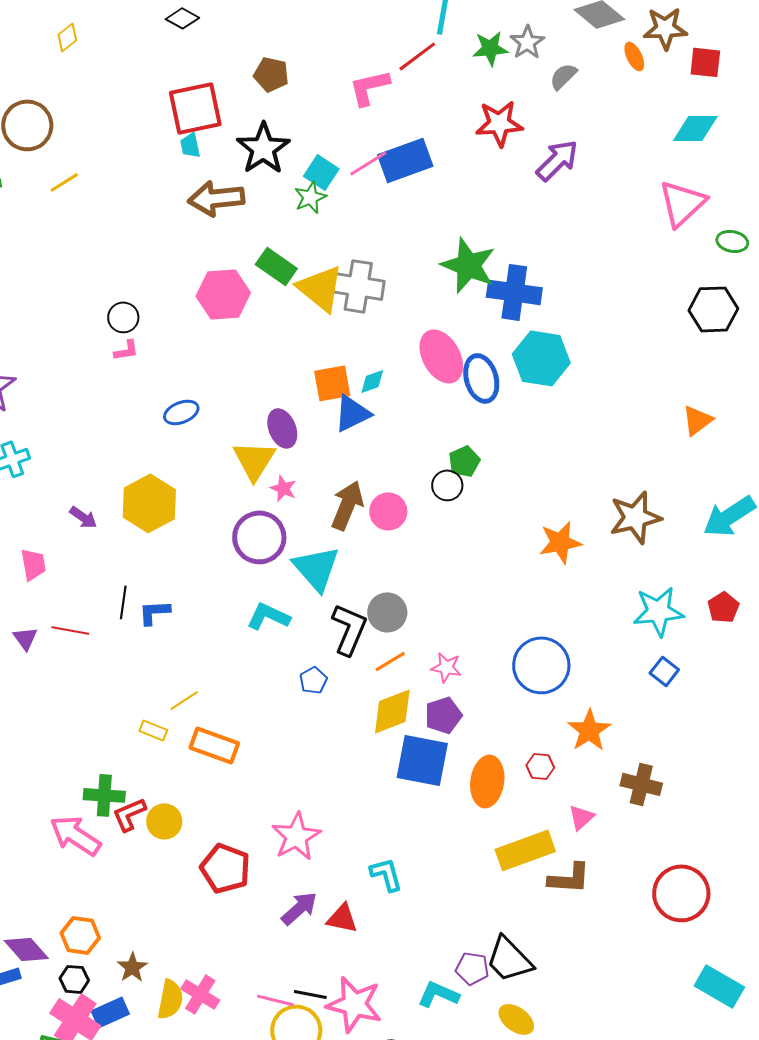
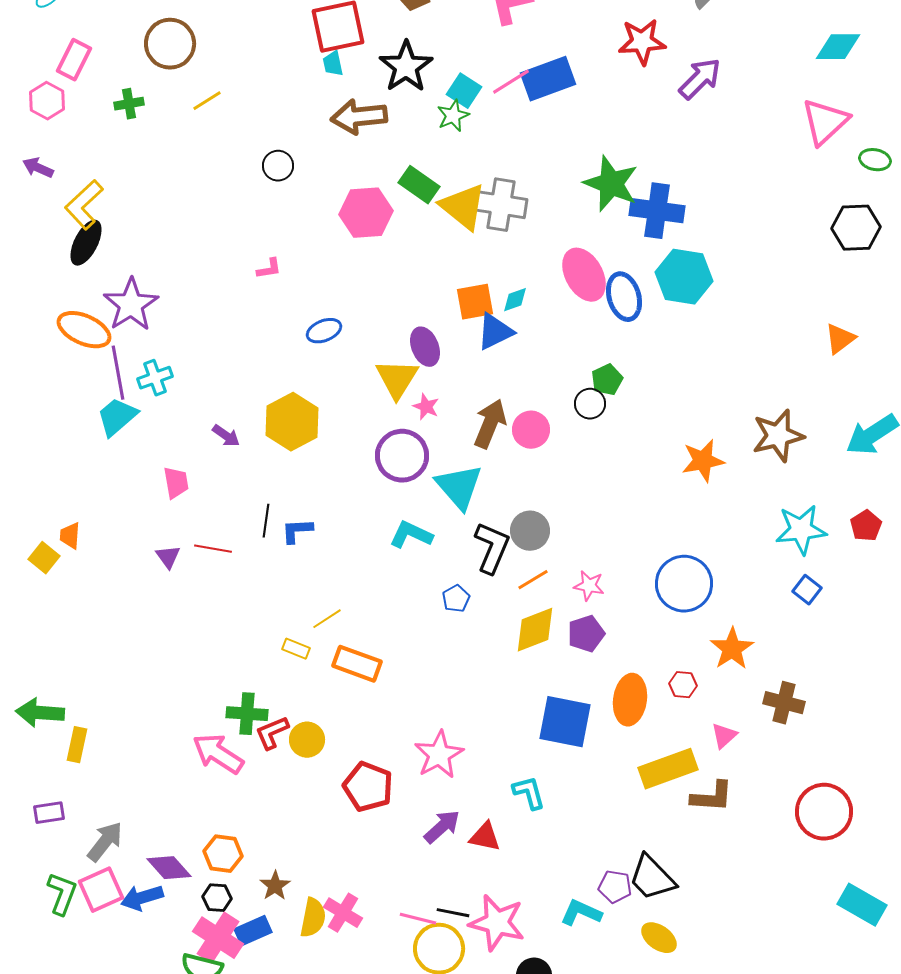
black circle: (123, 317) -> (278, 166), moved
blue square: (422, 760) -> (565, 722), moved

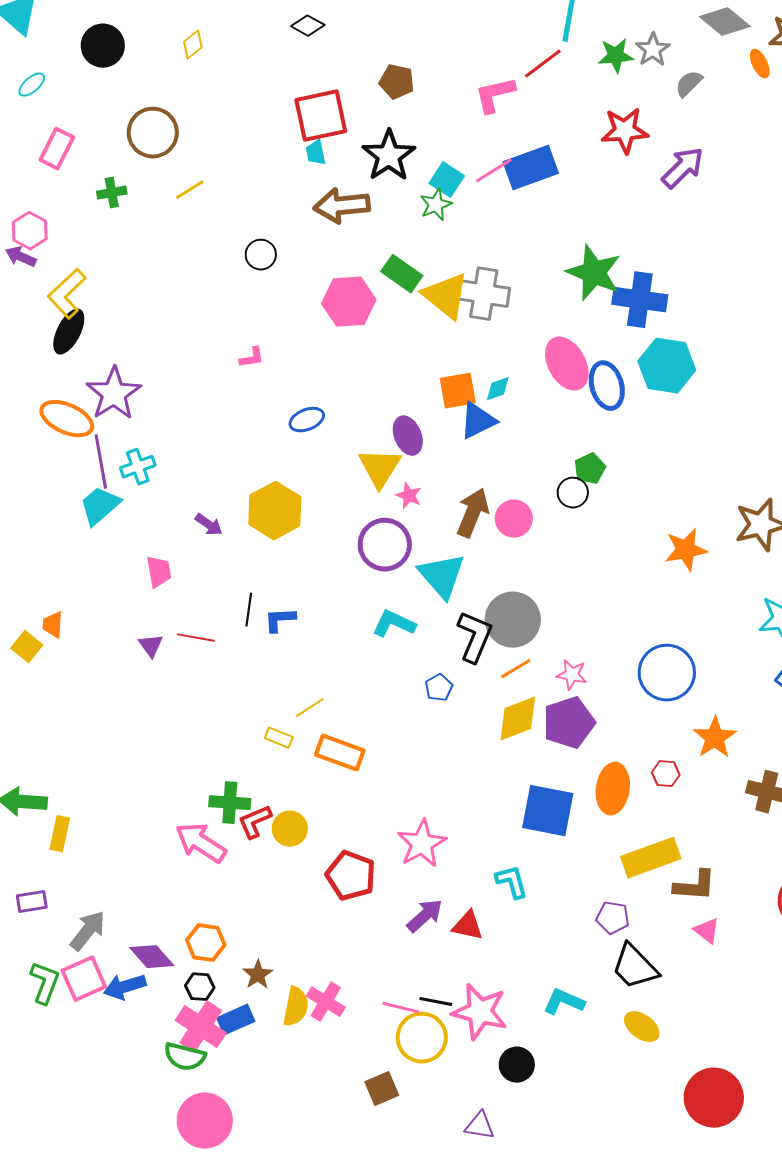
pink hexagon: (47, 101) -> (30, 231), moved
gray circle: (530, 531) -> (513, 620), size x1.4
purple pentagon: (586, 634) -> (569, 723), size x1.4
pink triangle: (724, 736) -> (707, 931), moved, turned -40
purple pentagon: (615, 887) -> (613, 918), moved

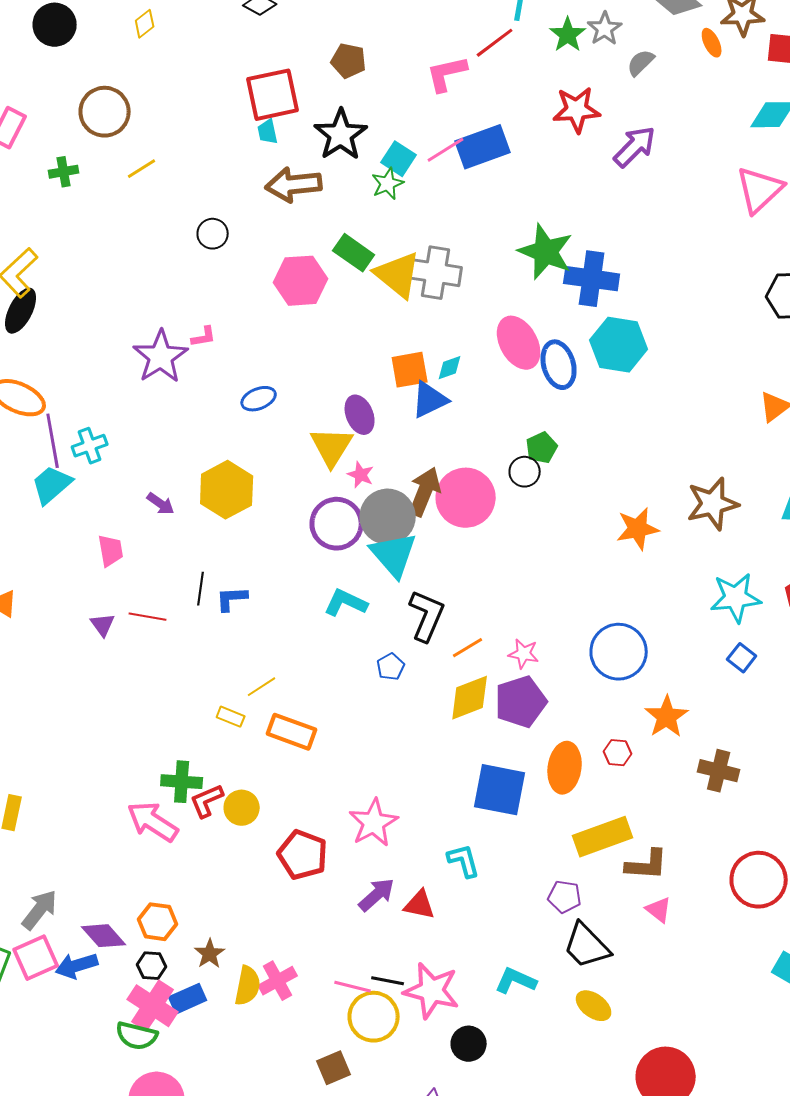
green star: (616, 56) -> (568, 35), turned -30
purple star: (114, 394) -> (161, 357), moved
pink circle: (514, 519) -> (466, 498), size x1.6
gray circle: (513, 620) -> (388, 517), moved
pink cross: (326, 1002) -> (278, 981), turned 30

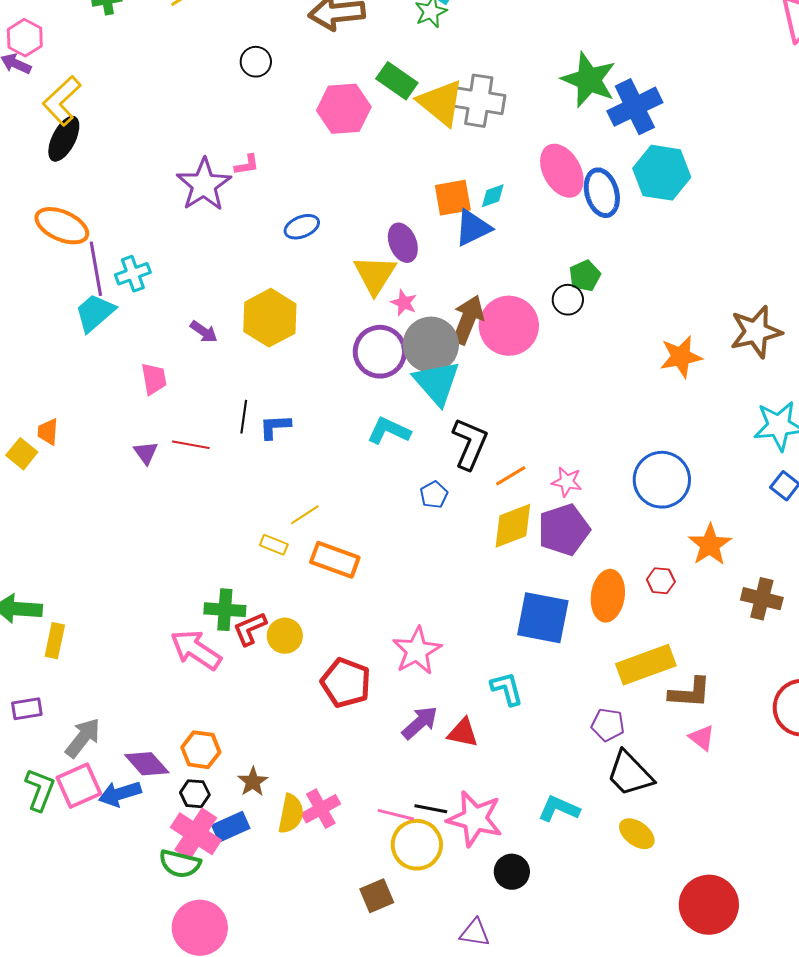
blue cross: (592, 279) -> (635, 107), turned -34

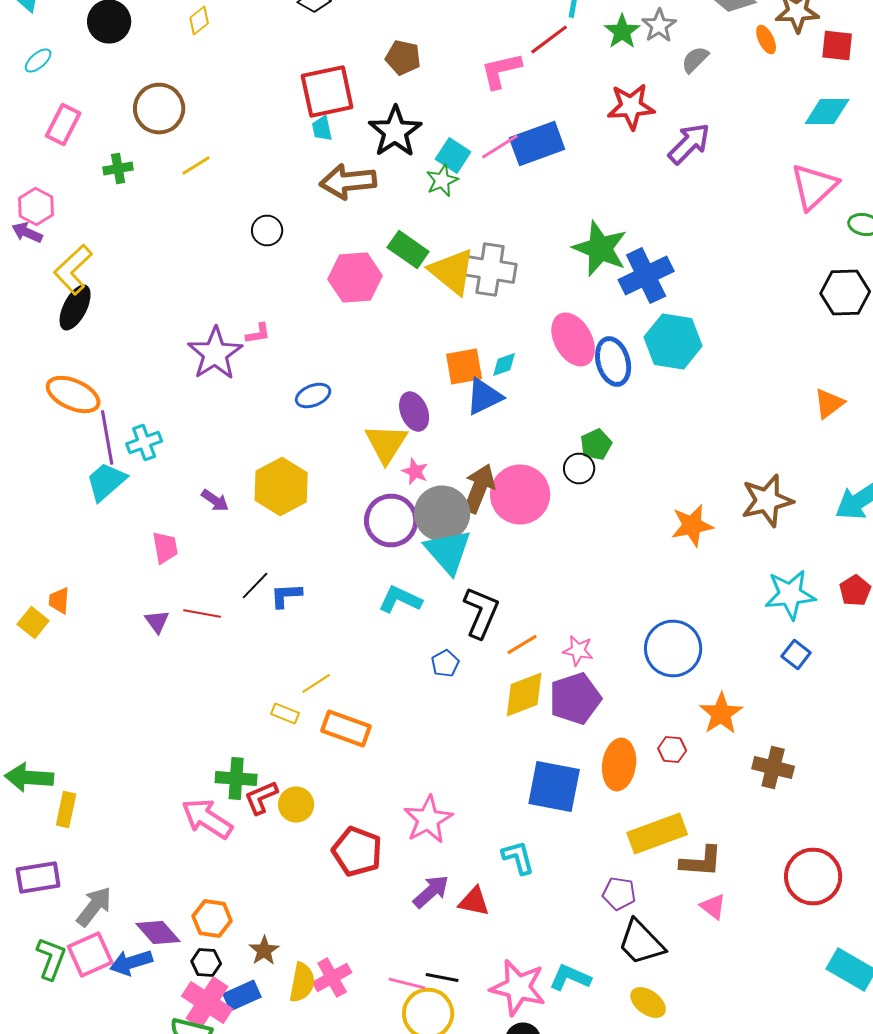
black line: (244, 417) -> (255, 586), turned 36
purple rectangle: (27, 709) -> (38, 878), size x1.4
pink star: (475, 819) -> (518, 988), moved

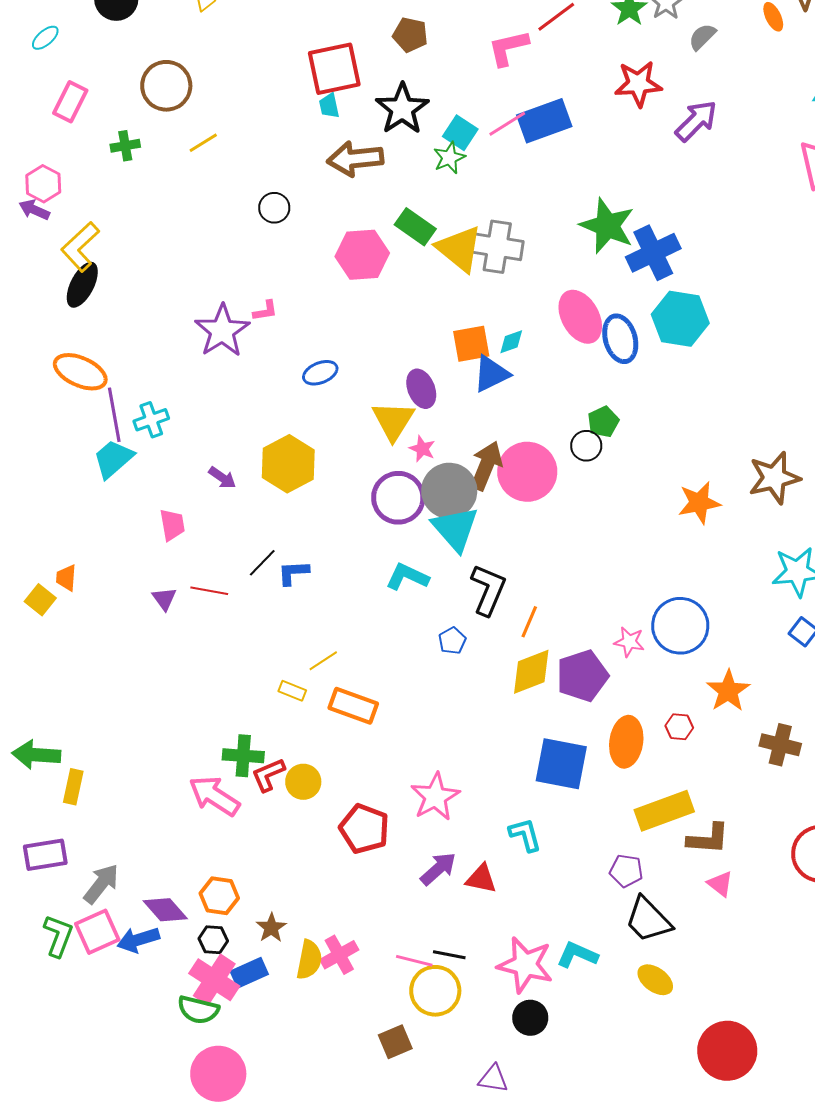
orange line: (522, 644) -> (529, 622), turned -36
pink star: (578, 650) -> (629, 642), moved

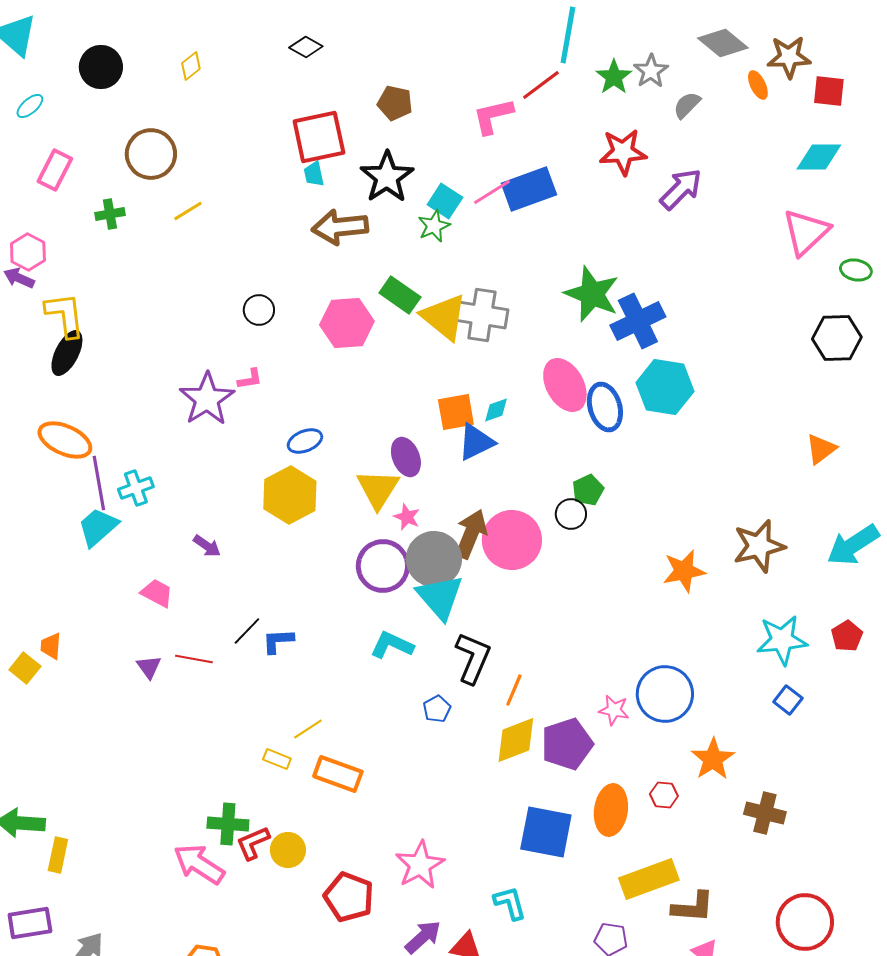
black circle: (274, 208) -> (259, 310), moved
yellow L-shape: (80, 247) -> (65, 315), turned 126
yellow hexagon: (288, 464) -> (290, 495), moved
pink trapezoid: (172, 525) -> (157, 593), turned -52

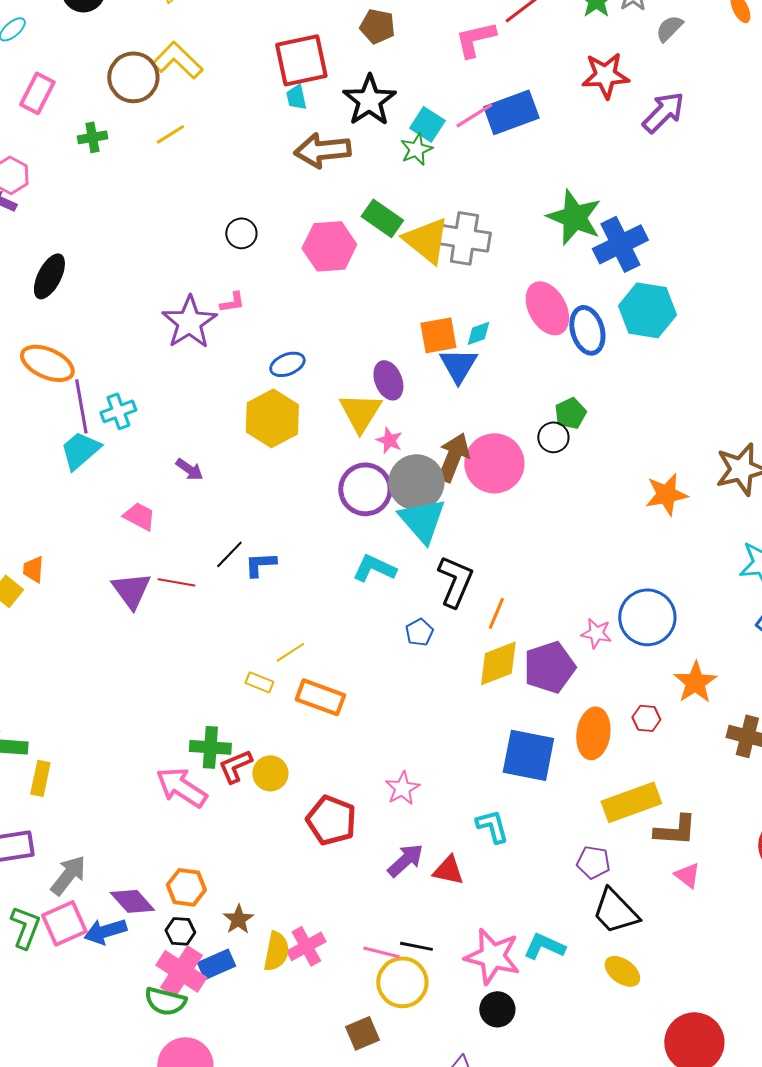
yellow L-shape: (65, 315) -> (177, 60), moved, turned -39
blue triangle: (476, 442) -> (458, 365), turned -33
purple triangle: (149, 667) -> (131, 590), size x1.6
pink star: (420, 865) -> (402, 788), size x0.7

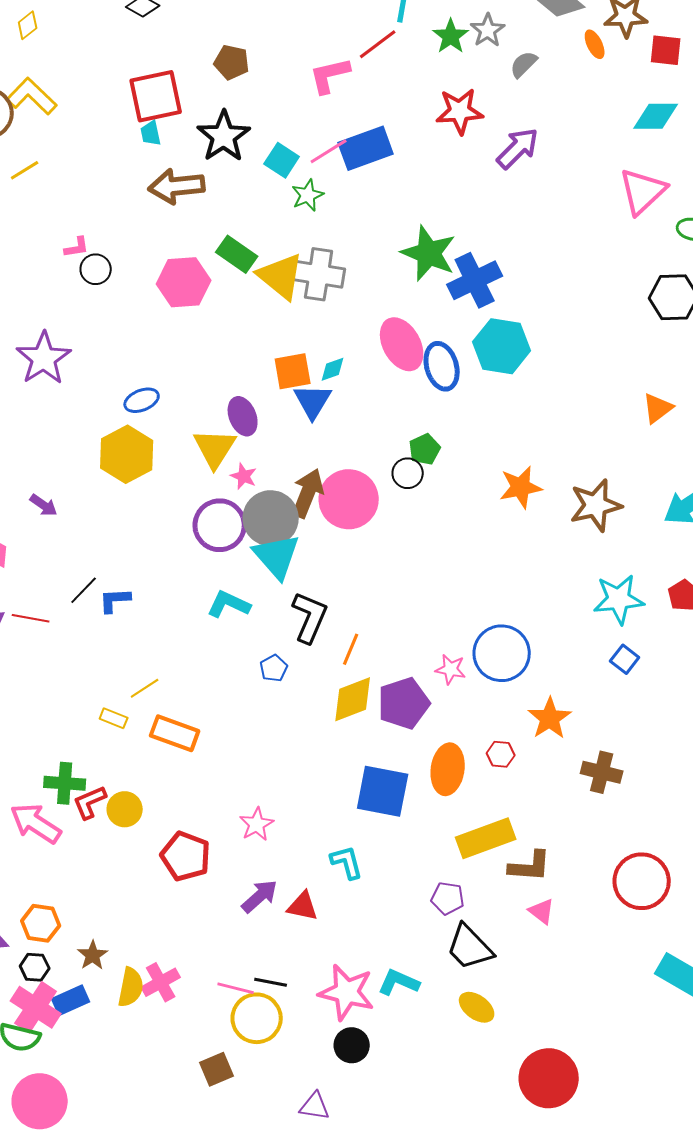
green star: (416, 149) -> (308, 195), moved
pink L-shape: (232, 302) -> (77, 247), moved
orange star: (666, 494) -> (521, 487), moved

